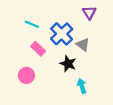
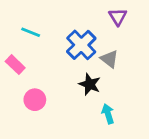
cyan line: (32, 24) -> (31, 32), moved
pink rectangle: (38, 49) -> (15, 65), moved

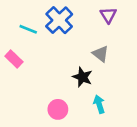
blue cross: (81, 45) -> (59, 20), moved
pink circle: (35, 100) -> (58, 109), moved

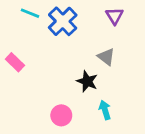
cyan line: (28, 29) -> (30, 13), moved

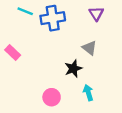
blue cross: (63, 21) -> (53, 18), turned 35
black star: (87, 81) -> (73, 69), turned 30

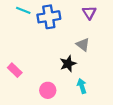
pink rectangle: (13, 52) -> (15, 70), moved

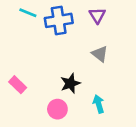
purple triangle: (89, 13) -> (97, 15), moved
black star: (68, 64) -> (70, 83), moved

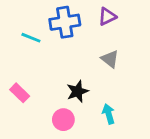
cyan line: (28, 13) -> (31, 38), moved
purple triangle: (97, 15) -> (107, 17), turned 36

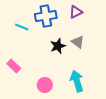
black star: (78, 91) -> (58, 46), moved
cyan arrow: (109, 114) -> (77, 81), size x1.5

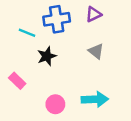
black star: (58, 46) -> (47, 56), moved
cyan arrow: (77, 81) -> (95, 99), turned 105

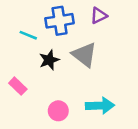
gray triangle: (96, 51) -> (84, 55), moved, size x1.5

